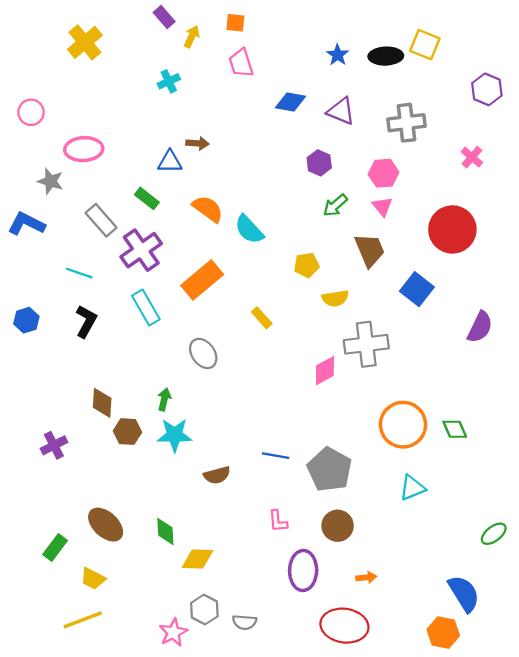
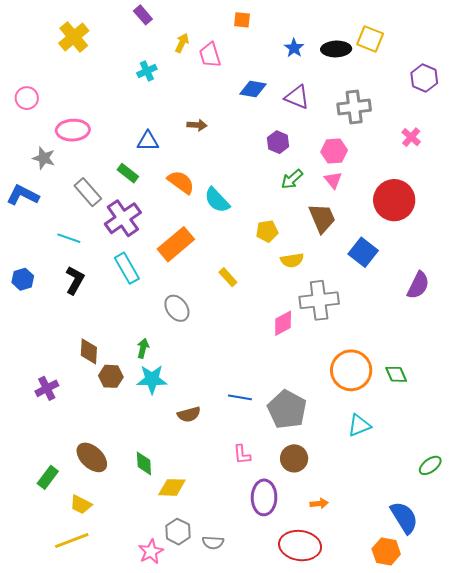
orange square: (235, 23) -> (242, 20), moved
yellow arrow: (192, 37) -> (182, 43), moved
brown arrow: (197, 143) -> (197, 125), moved

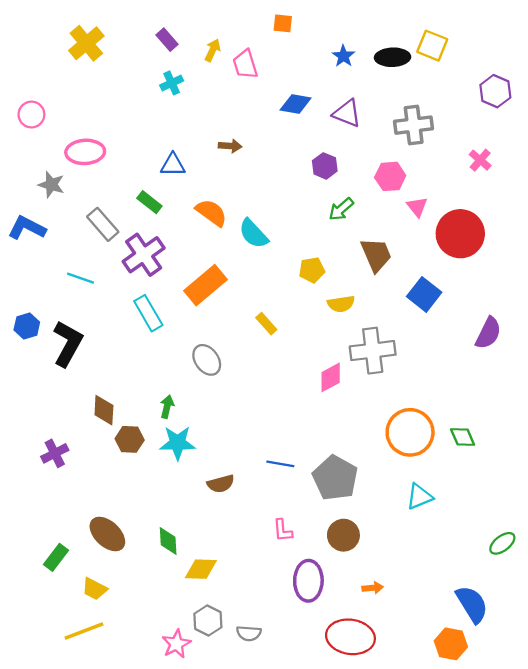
purple rectangle: (143, 15) -> (167, 40), moved
pink triangle: (333, 180) -> (417, 207), moved
black L-shape: (75, 280) -> (68, 344), moved, size x1.4

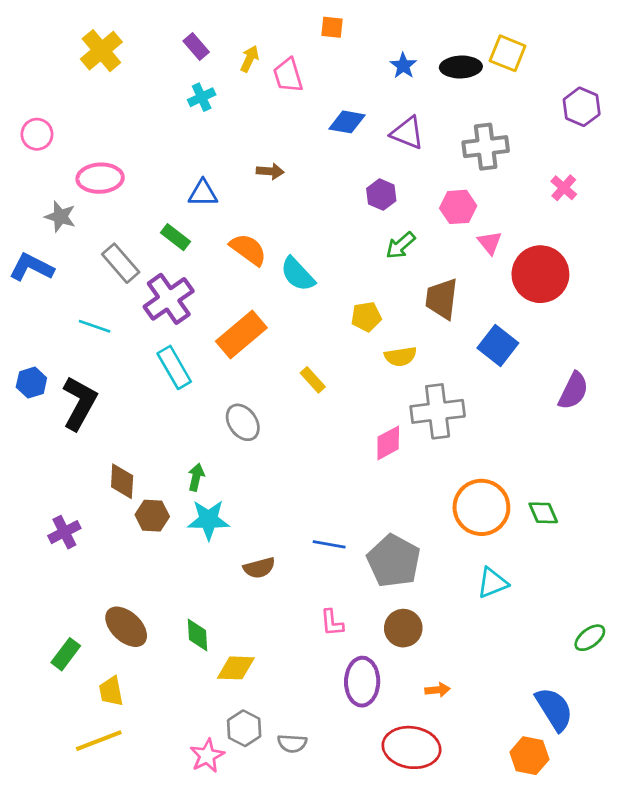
brown trapezoid: (376, 255) -> (442, 299), turned -150
yellow trapezoid: (95, 589) -> (111, 691), turned 52

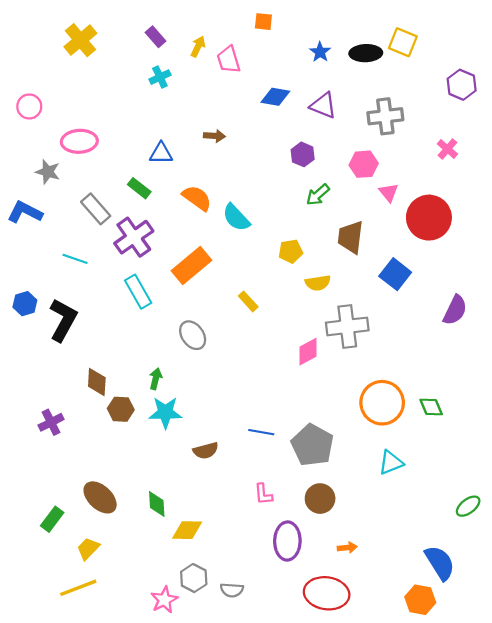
yellow trapezoid: (111, 691) -> (88, 549), turned 55

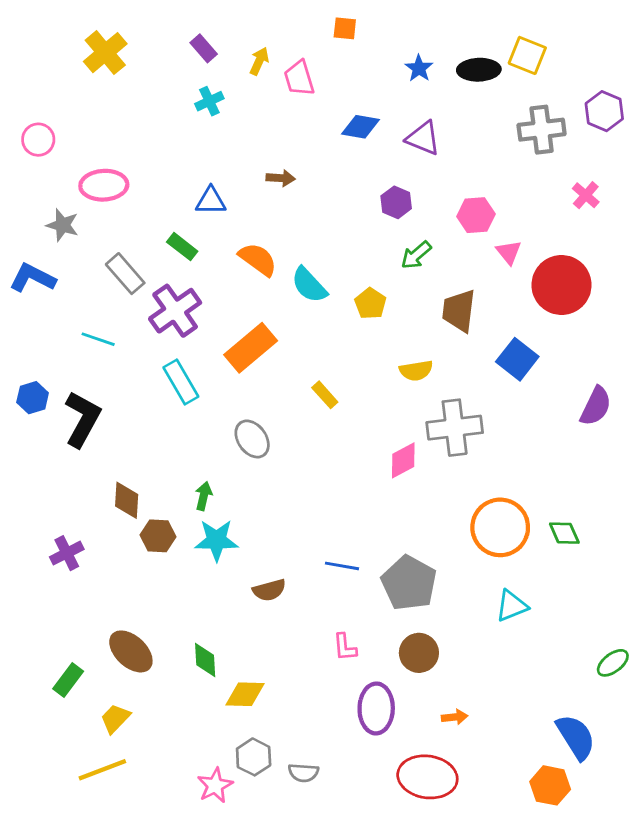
gray cross: (385, 116) -> (542, 130), moved
yellow pentagon: (291, 251) -> (370, 304), moved, turned -30

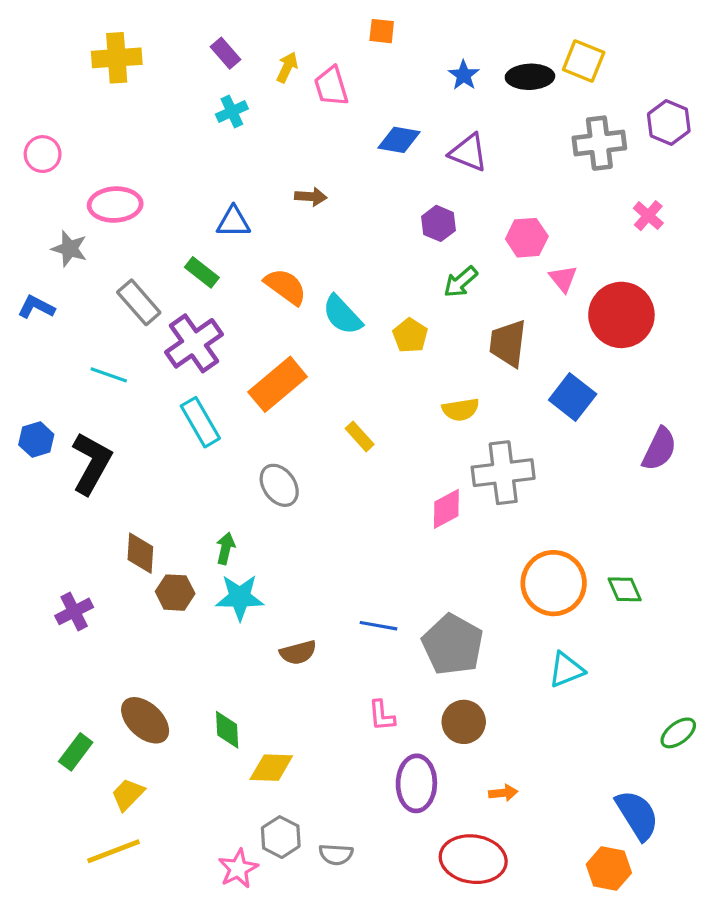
yellow cross: (105, 53) -> (117, 58), turned 36
blue L-shape: (33, 278) -> (36, 307), size x0.7

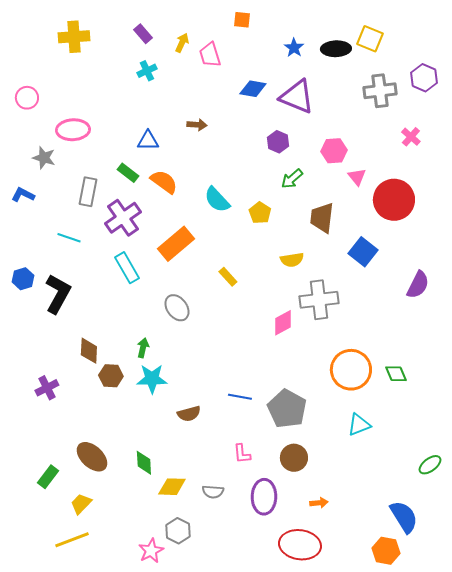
purple triangle: (468, 152) -> (297, 97), size x1.4
orange semicircle: (285, 287) -> (164, 182), moved
gray rectangle: (139, 302) -> (88, 192), turned 52
gray semicircle: (336, 854) -> (213, 492), moved

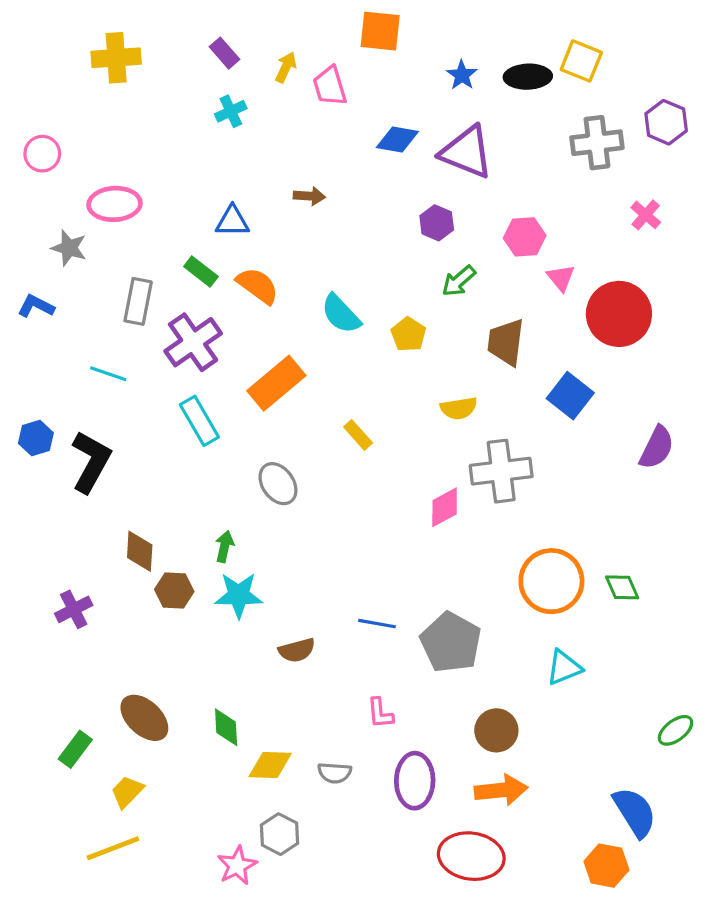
orange square: (242, 20) -> (380, 31), size x1.6
brown circle: (294, 458) -> (496, 730), moved
orange arrow: (319, 503) -> (501, 790), size x1.8

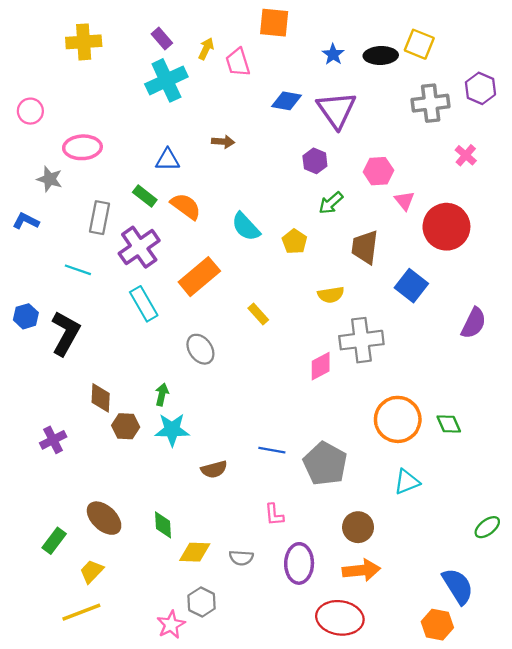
cyan cross: (231, 111) -> (166, 80), size x1.8
purple triangle: (467, 152) -> (336, 110), turned 33

